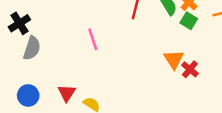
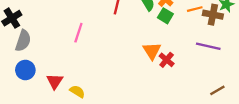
pink line: (93, 39) -> (78, 33), turned 36
blue circle: (28, 95) -> (25, 70), moved

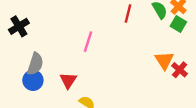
gray semicircle: (23, 41) -> (35, 64), moved
red triangle: (55, 81) -> (68, 80), moved

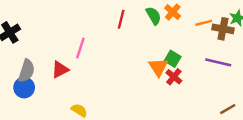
green square: (178, 24) -> (173, 59), moved
red triangle: (68, 80) -> (60, 70), moved, turned 30

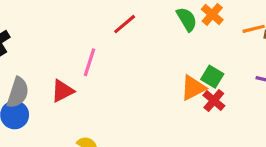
red line: (121, 19) -> (125, 24), moved, turned 36
orange triangle: (158, 67) -> (193, 88), turned 36

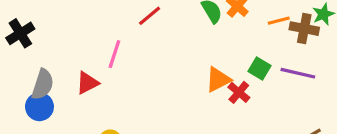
green square: (212, 77) -> (260, 68), moved

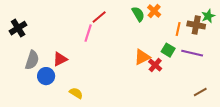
orange line: (279, 21) -> (178, 29), moved, turned -64
pink line: (114, 54) -> (88, 33), moved
blue circle: (39, 107) -> (46, 76), moved

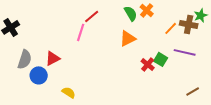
orange line: (178, 29) -> (171, 28), turned 32
green square: (168, 50) -> (161, 59), moved
orange triangle: (142, 57) -> (128, 38), moved

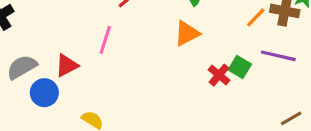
pink line: (81, 32) -> (105, 40), moved
gray semicircle: (25, 59) -> (22, 67), turned -138

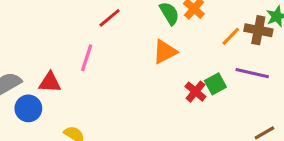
red triangle: (67, 65) -> (50, 82), turned 30
green square: (240, 67) -> (215, 84), turned 30

